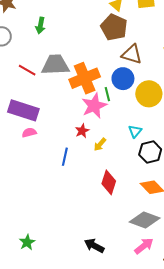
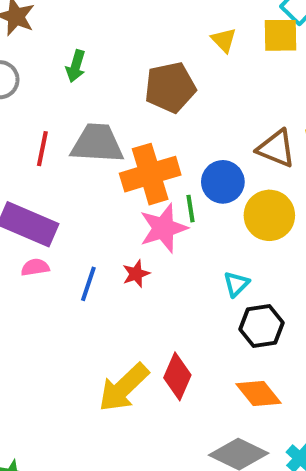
brown pentagon: (114, 27) -> (170, 87), moved, turned 30
brown triangle: (132, 54) -> (276, 149), moved
red line: (27, 70) -> (42, 149), turned 66
yellow arrow: (100, 144) -> (124, 388), moved, size x2.0
blue line: (65, 157) -> (88, 284), moved

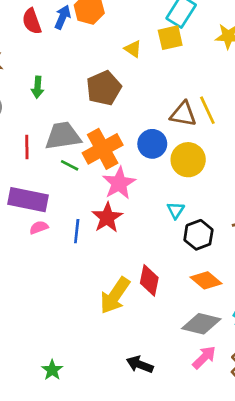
green line: (191, 209) -> (70, 165), moved, turned -42
red star: (136, 274) -> (107, 218), size x1.6

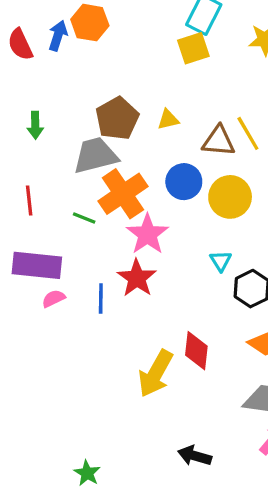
yellow triangle: (133, 49) -> (168, 120), moved, turned -42
gray trapezoid: (63, 136) -> (95, 155), moved

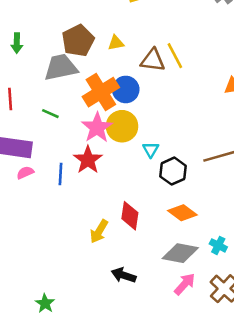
orange cross: (123, 194) -> (101, 92), moved
yellow circle: (230, 197) -> (122, 126), moved
yellow arrow: (156, 373) -> (99, 231), size x0.7
black arrow: (195, 456) -> (124, 275), moved

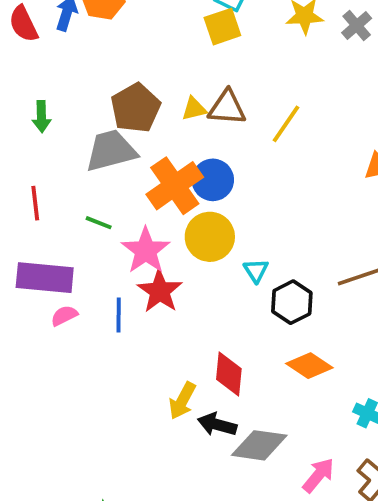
yellow line: (175, 56) -> (286, 124), turned 65
brown triangle: (153, 60) -> (227, 108), moved
pink star: (97, 128) -> (146, 251), moved
gray diamond: (180, 253) -> (259, 445), moved
black arrow: (124, 275) -> (217, 425), moved

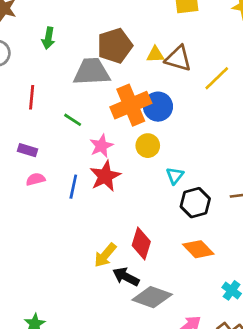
yellow circle: (210, 237) -> (148, 146), size x0.7
pink star: (146, 251) -> (101, 146), size x0.7
purple rectangle: (45, 278) -> (27, 150), size x0.5

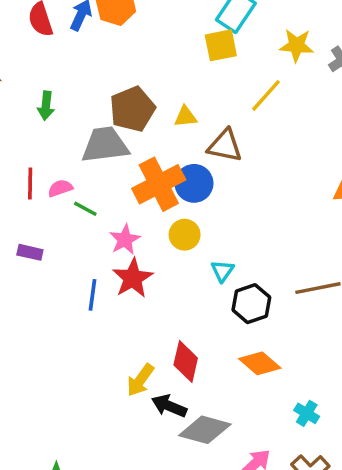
brown triangle: (178, 59) -> (225, 146), moved
yellow line: (217, 78) -> (266, 95), moved
pink semicircle: (36, 179) -> (60, 188), moved

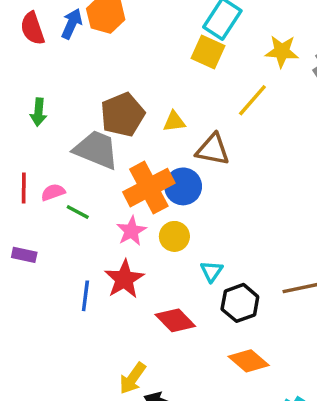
yellow square: (221, 45) -> (208, 52), turned 36
gray trapezoid: (105, 145) -> (96, 150), turned 30
pink star: (125, 240) -> (131, 231), moved
red diamond: (186, 361) -> (175, 320), moved, turned -57

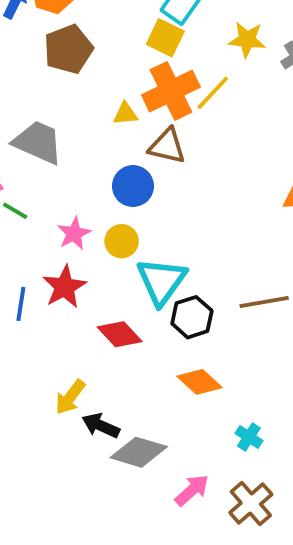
brown pentagon: (123, 115) -> (68, 49), moved
orange cross: (149, 188) -> (171, 91), moved
cyan triangle: (211, 271) -> (161, 281), size x2.0

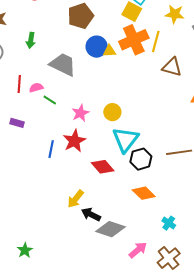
yellow line: (213, 93) -> (156, 42), turned -30
brown triangle: (167, 146) -> (172, 67), moved
blue circle: (133, 186) -> (97, 47), moved
yellow circle: (122, 241) -> (112, 112), moved

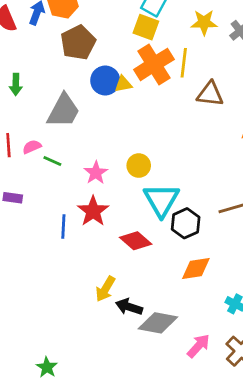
gray trapezoid: (63, 64) -> (63, 111), turned 100
orange diamond: (144, 193) -> (196, 269), turned -45

